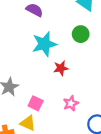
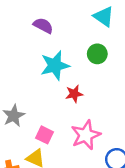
pink star: (71, 103) -> (86, 135), size x1.6

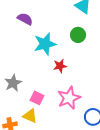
purple semicircle: (43, 26) -> (25, 19), moved

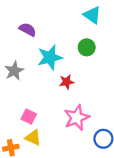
gray star: (13, 83) -> (14, 71), moved
pink square: (37, 98) -> (29, 116), moved

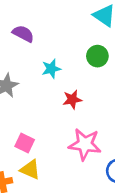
cyan star: (50, 57) -> (51, 69), size x0.6
pink star: (77, 118) -> (85, 144), turned 30

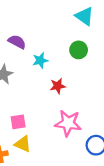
purple semicircle: (23, 34) -> (17, 42), moved
pink square: (25, 143) -> (18, 122), turned -35

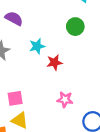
cyan star: (40, 60) -> (37, 46), moved
pink star: (68, 123) -> (65, 99), size x0.6

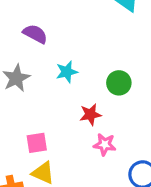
green circle: (75, 27) -> (119, 83), moved
red star: (54, 62) -> (90, 114), moved

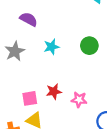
green circle: (119, 83) -> (89, 46), moved
red star: (90, 114) -> (54, 92), moved

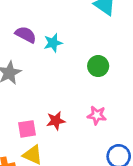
cyan star: (52, 47) -> (53, 43), moved
pink star: (79, 100) -> (97, 115), moved

